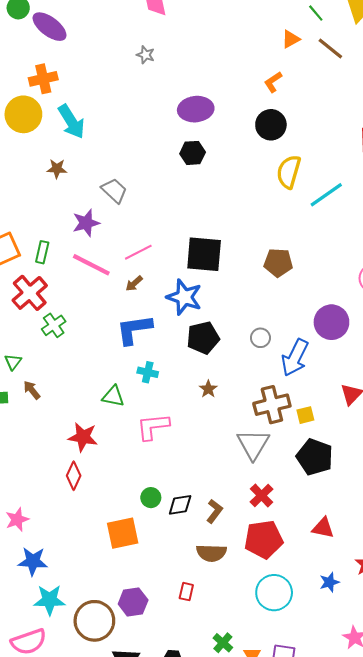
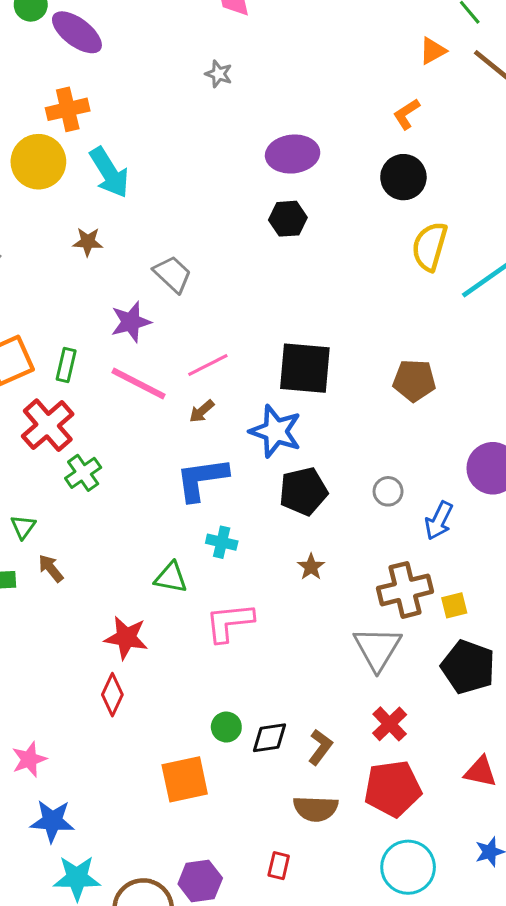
blue arrow: (295, 358) -> (439, 521), size x0.7

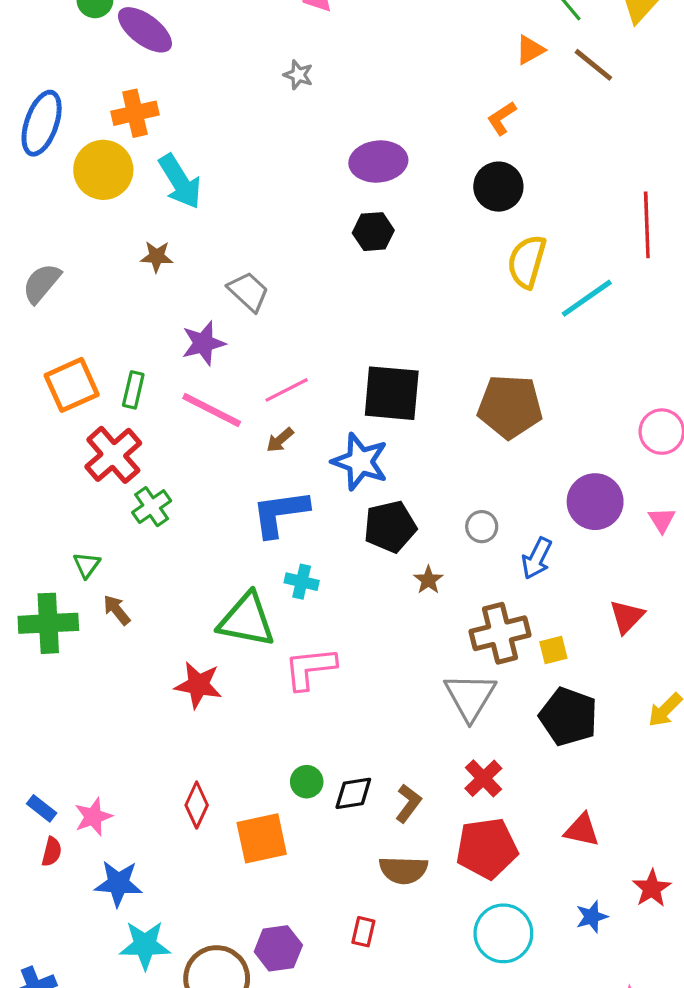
brown pentagon: (414, 380) -> (510, 407), size x1.4
brown star: (311, 567) -> (428, 580), moved
green triangle: (171, 578) -> (247, 620), size x1.6
red diamond: (112, 695) -> (197, 805), moved

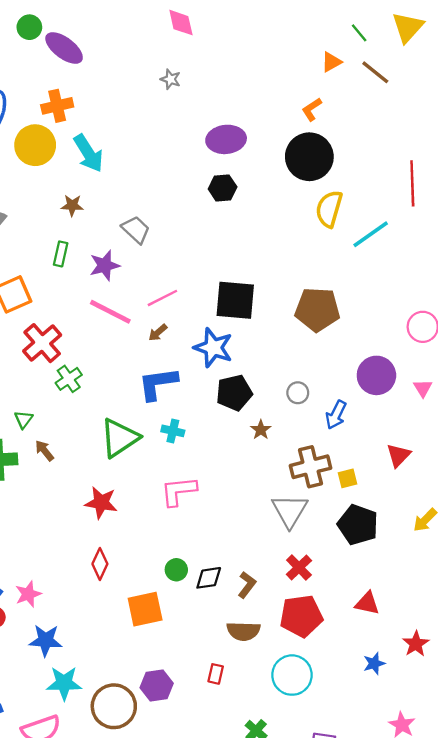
black circle: (498, 187) -> (309, 157), size x1.4
green rectangle: (133, 390) -> (61, 254), moved
green triangle: (247, 620) -> (120, 438), moved, turned -45
red diamond: (197, 805) -> (100, 564), moved
cyan circle: (503, 933) -> (292, 675), moved

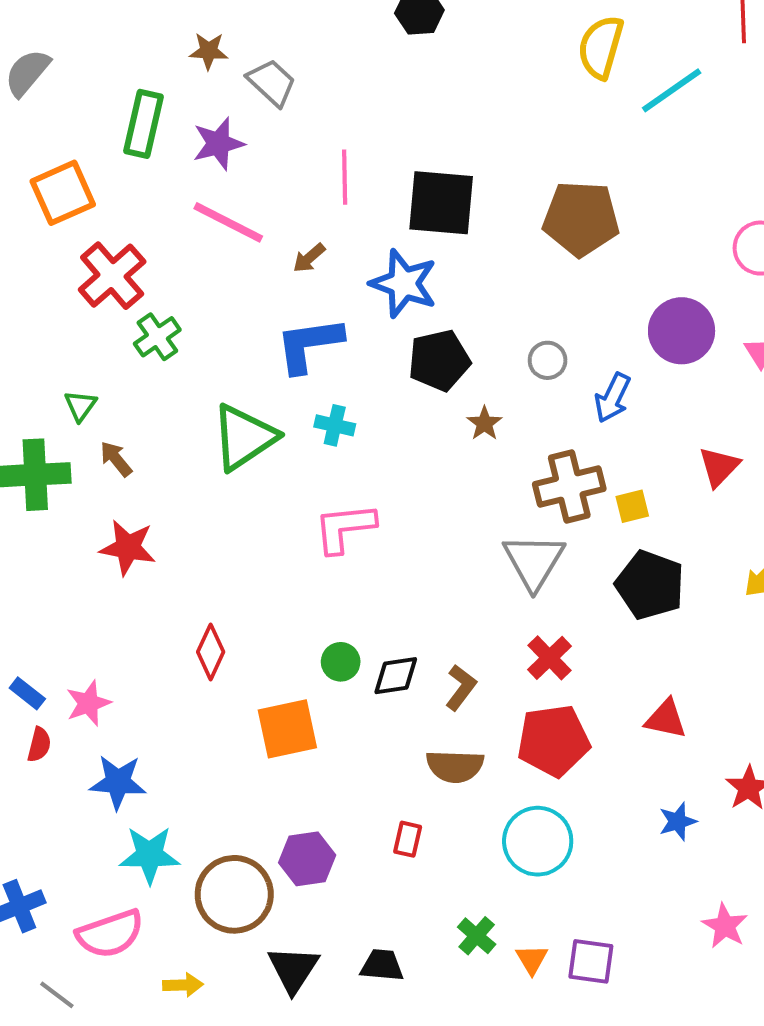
brown star: (72, 205) -> (209, 51), moved
green rectangle: (61, 254) -> (144, 124), size x1.5
pink line: (162, 298) -> (345, 177), moved, turned -64
red star: (101, 503) -> (128, 548), moved

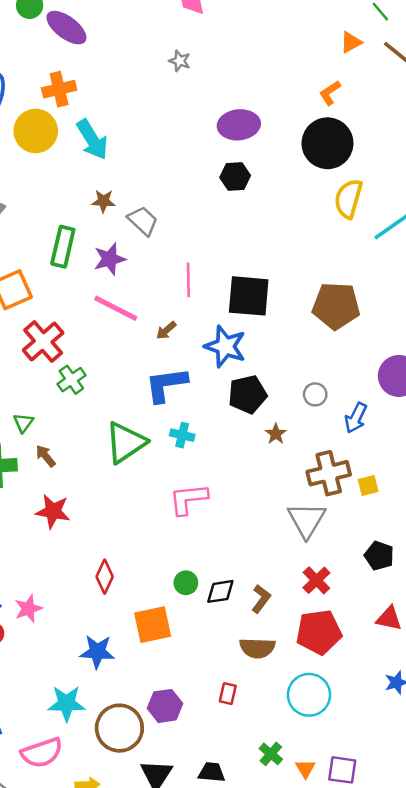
black pentagon: (650, 585) -> (379, 556), moved, size x0.7
blue star: (118, 782) -> (97, 652), moved

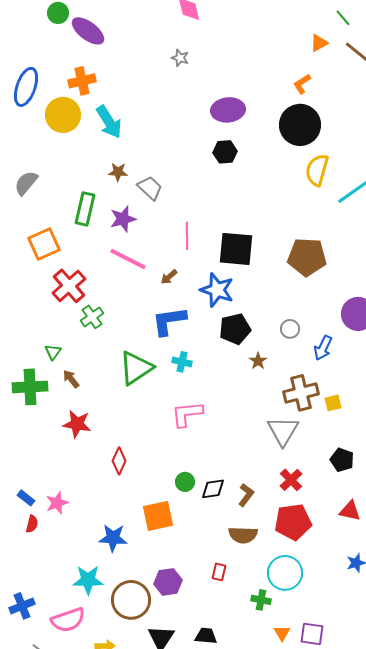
red diamond: (105, 577) -> (119, 461), moved
green cross: (271, 754) -> (261, 600), moved, turned -30

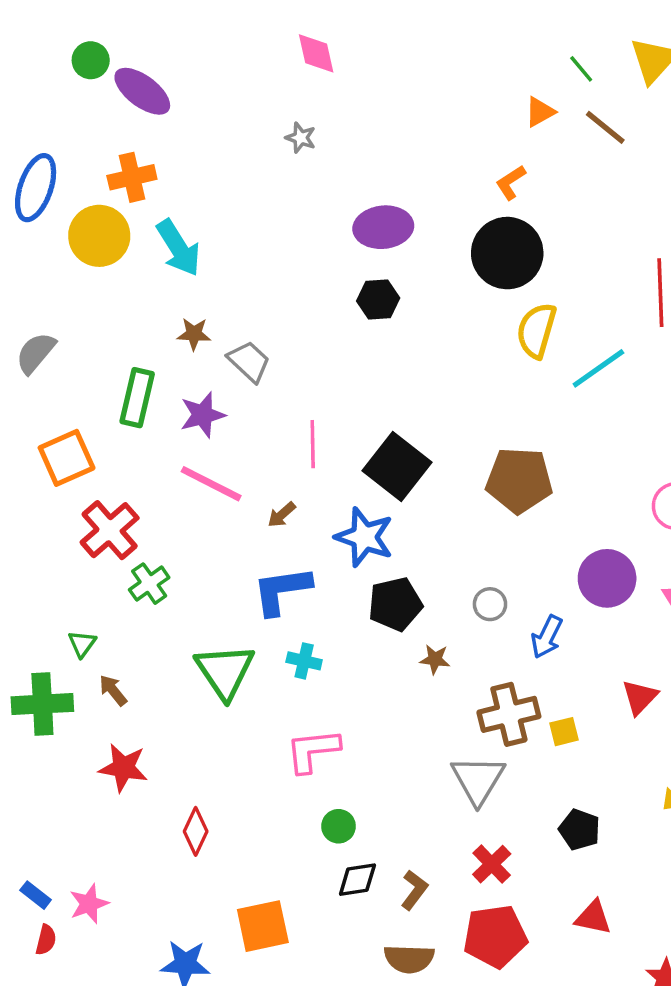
black square: (236, 249) -> (397, 466), turned 33
brown star: (258, 361) -> (435, 659), turned -30
green triangle: (136, 368) -> (225, 671), turned -30
green circle: (185, 482) -> (339, 826), moved

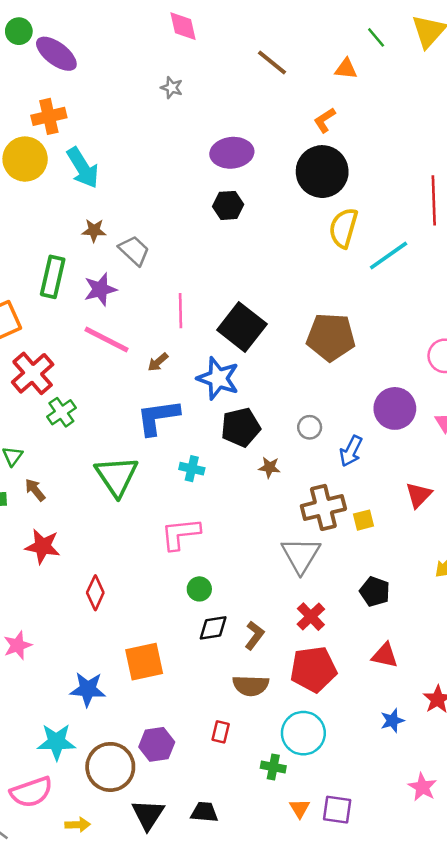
orange triangle: (540, 112) -> (346, 69), turned 35
brown line: (605, 127) -> (272, 62), moved
cyan cross: (304, 661) -> (192, 469), moved

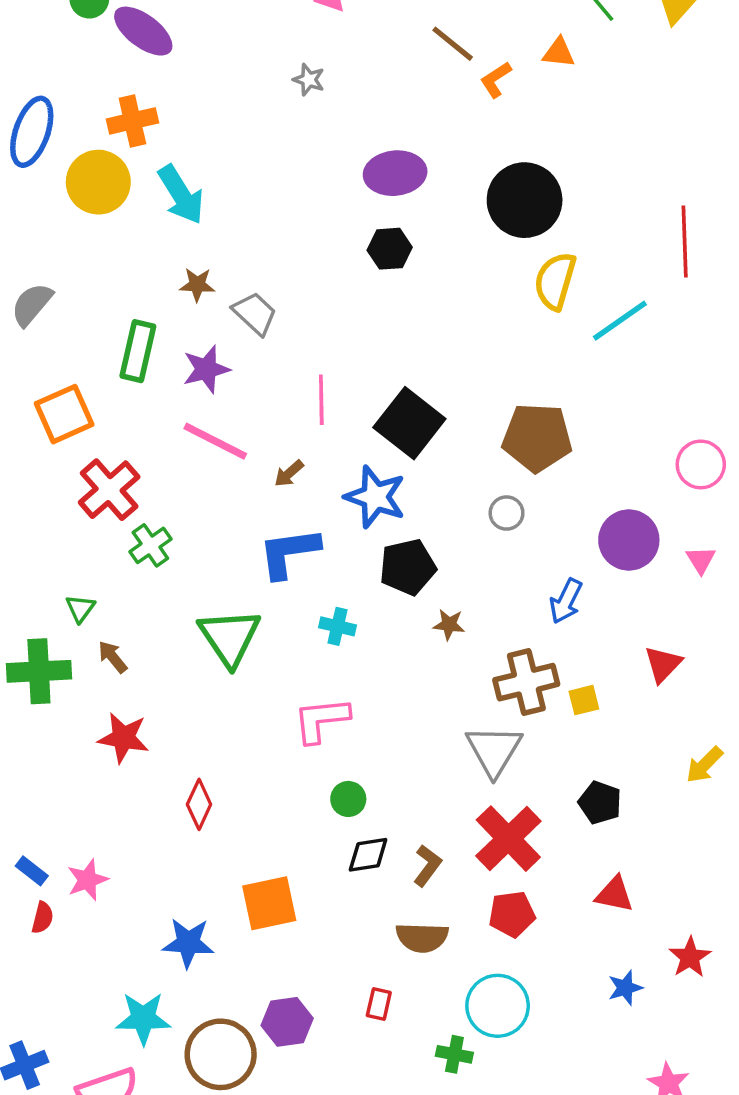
orange L-shape: (325, 120) -> (496, 80), moved
gray circle: (310, 427) -> (507, 513), moved
red cross: (311, 617) -> (508, 839), size x1.6
red pentagon: (313, 669) -> (512, 914), size x0.7

